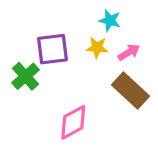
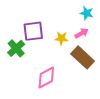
cyan star: (110, 20) -> (87, 13), moved
yellow star: (97, 48) -> (61, 38), moved

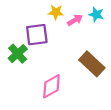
pink arrow: (82, 33) -> (75, 20), moved
yellow star: (61, 38) -> (56, 12), moved

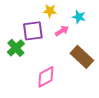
cyan star: (96, 14) -> (79, 17), moved
pink arrow: (75, 20) -> (62, 31), moved

